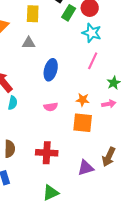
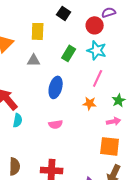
green rectangle: (69, 13) -> (69, 53), moved
orange star: (83, 100) -> (90, 103), moved
orange square: (83, 123) -> (110, 146), moved

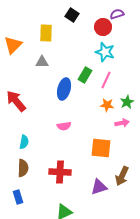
green rectangle: (69, 53) -> (85, 75), moved
orange star: (90, 103) -> (107, 105), moved
cyan semicircle: (18, 120) -> (24, 142), moved
orange square: (110, 146) -> (101, 148), moved

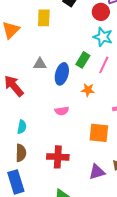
gray triangle: (42, 62) -> (40, 64), moved
orange star: (107, 105) -> (88, 90), moved
blue rectangle: (18, 197) -> (16, 182), size x1.6

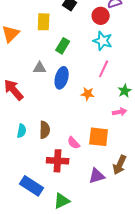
green rectangle: (83, 60) -> (63, 46), moved
pink semicircle: (62, 111) -> (74, 143), moved, turned 56
brown semicircle: (21, 153) -> (45, 130), moved
blue rectangle: (16, 182) -> (32, 186), moved, turned -40

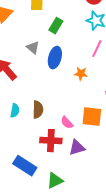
gray triangle: (40, 68) -> (33, 48), turned 40
purple triangle: (97, 176) -> (77, 148), moved

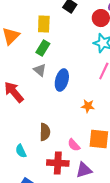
green rectangle: (56, 26) -> (43, 48), moved
orange star: (81, 74) -> (88, 106), moved
cyan semicircle: (15, 111) -> (21, 151), moved, turned 144

